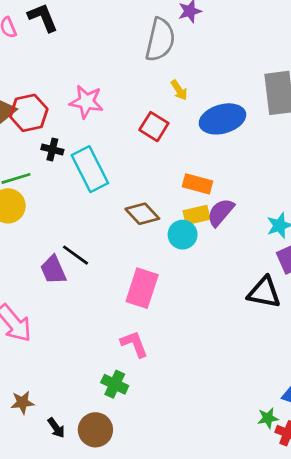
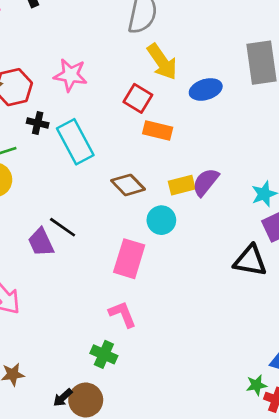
yellow arrow: (179, 90) -> (162, 62), size x1.8
blue ellipse: (222, 119) -> (206, 89), size x0.7
orange rectangle: (197, 184) -> (158, 130), moved
cyan circle: (183, 235) -> (161, 220), moved
black arrow: (56, 428) -> (63, 398), moved, turned 85

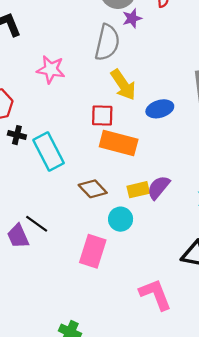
pink star: (70, 75) -> (51, 69), moved
red square: (138, 98) -> (102, 115), turned -30
orange rectangle: (158, 130) -> (119, 143), size x1.5
pink L-shape: (122, 314) -> (155, 294), moved, size x1.4

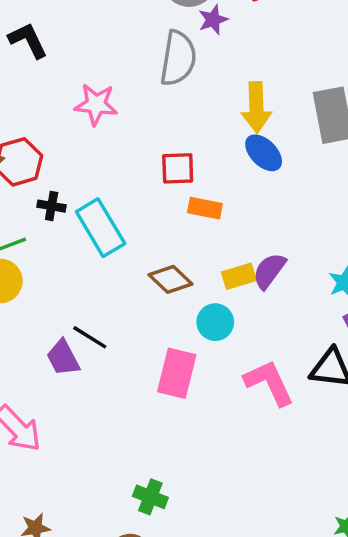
yellow arrow: (123, 85) -> (256, 107), moved, turned 36
blue ellipse: (160, 109) -> (264, 153), turned 65
orange rectangle: (119, 143) -> (205, 208), size x0.6
pink L-shape: (155, 294) -> (269, 383), moved

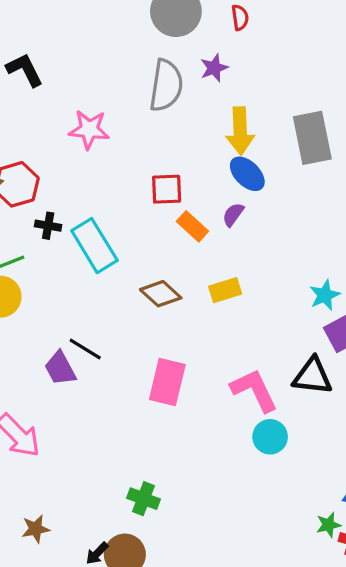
purple star: (213, 20) -> (214, 68), moved
orange rectangle: (205, 208) -> (192, 226), turned 32
purple semicircle: (269, 271) -> (233, 215), moved, size x0.7
cyan circle: (215, 322) -> (270, 437), moved

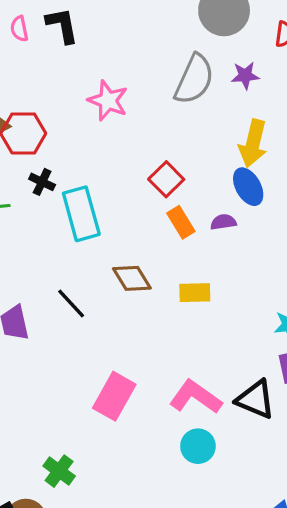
red square: (167, 189) -> (166, 179), turned 32
purple semicircle: (233, 215) -> (223, 222), turned 30
black line: (85, 349) -> (71, 303), moved
pink rectangle: (167, 382) -> (114, 396), moved
pink L-shape: (254, 390) -> (196, 397), turned -45

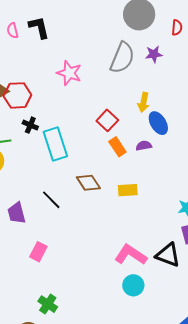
yellow arrow: (253, 143) -> (143, 102), moved, size x0.7
pink rectangle: (114, 396) -> (38, 252), moved, size x0.7

